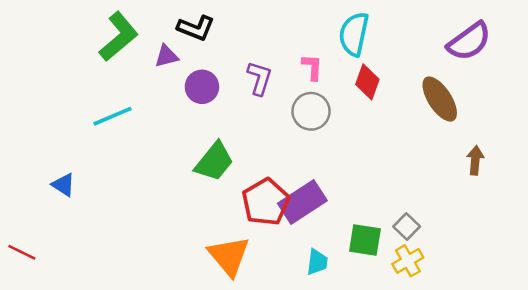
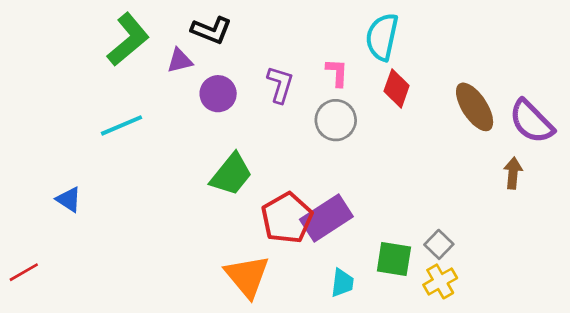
purple semicircle: (469, 41) -> (531, 121), moved, turned 81
red line: (22, 252) -> (24, 272), turned -56

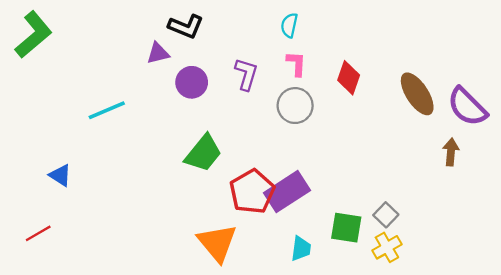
cyan semicircle: (382, 37) -> (289, 25), moved, size x0.6
green L-shape: (128, 39) -> (34, 35), moved
red line: (24, 272) -> (38, 233), moved

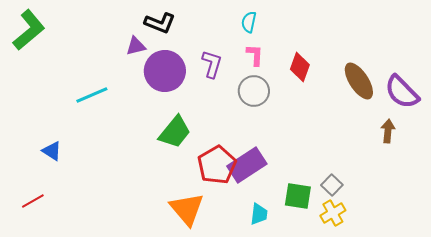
purple circle: (192, 82) -> (165, 71), size x1.5

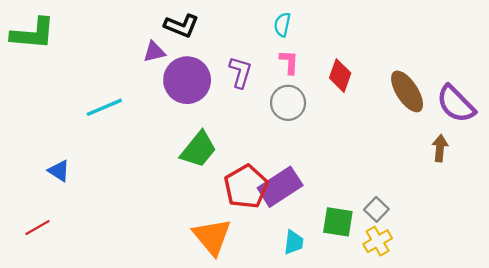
green L-shape: (29, 30) -> (33, 34), turned 45

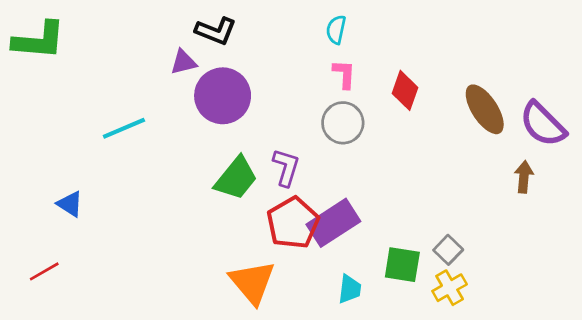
purple L-shape: (240, 72) -> (286, 167), moved

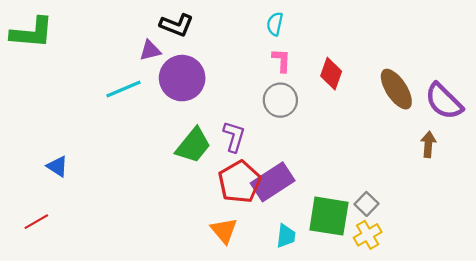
cyan line: (124, 128) -> (124, 89), moved
green square: (402, 265) -> (329, 216), size x1.4
orange triangle: (252, 282) -> (224, 230), moved, size x0.7

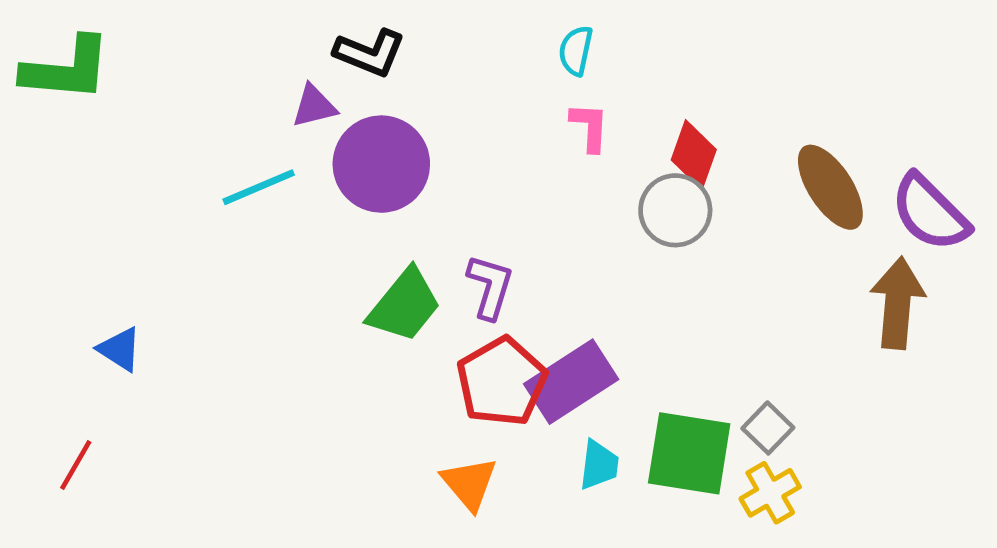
gray circle: (280, 100) -> (675, 210), moved
brown arrow: (428, 144) -> (898, 303), size x1.6
red line: (36, 222) -> (76, 465), turned -30
cyan trapezoid: (286, 236) -> (599, 465), moved

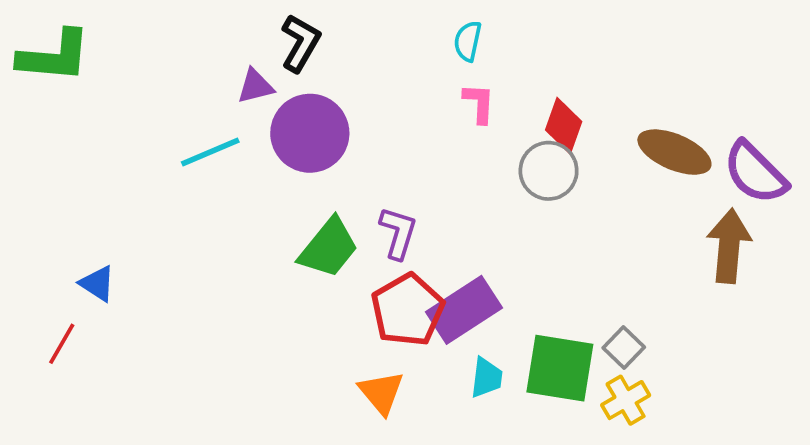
black L-shape: (370, 53) -> (300, 43), turned -82
brown ellipse: (830, 187) -> (674, 152), turned -34
red line: (76, 465) -> (62, 344), moved

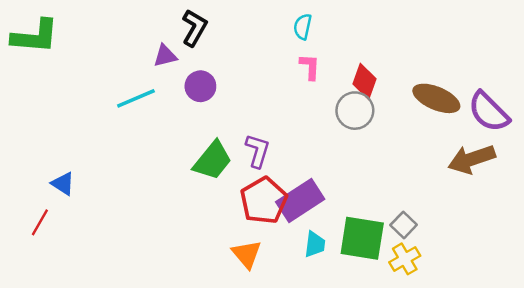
purple circle: (310, 133) -> (200, 86), size x0.6
brown arrow: (729, 246) -> (472, 159), turned -114

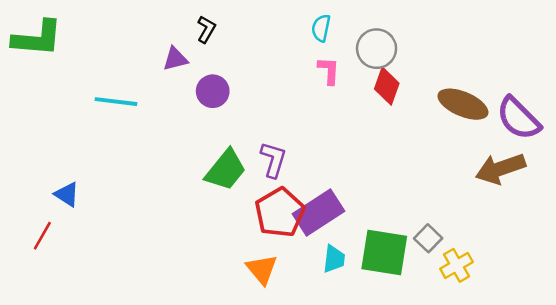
black L-shape: (194, 28) -> (206, 29), size x0.7
cyan line: (136, 98) -> (116, 102), moved, turned 30
gray circle: (355, 111) -> (377, 49), moved
yellow cross: (405, 259) -> (457, 265), moved

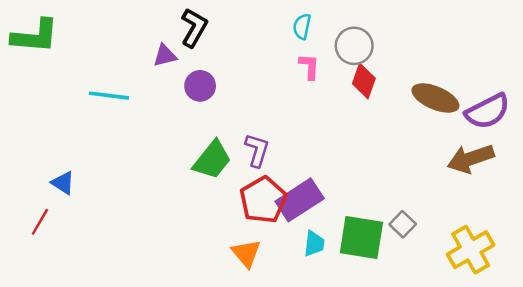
black L-shape: (206, 29) -> (194, 28), size x1.5
purple semicircle: (518, 118) -> (488, 111), turned -72
yellow cross: (457, 265) -> (471, 250), moved, size x1.5

